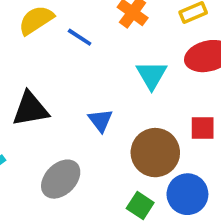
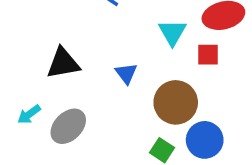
red square: (203, 128) -> (208, 55), moved
gray ellipse: (61, 179) -> (68, 126), moved

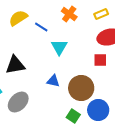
cyan triangle: (172, 32) -> (59, 47), moved
blue triangle: (126, 73) -> (53, 81), moved, turned -40

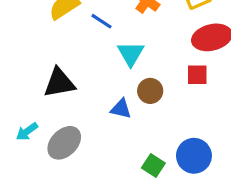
brown circle: (81, 88) -> (150, 91), moved, size x0.6

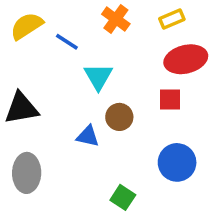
gray ellipse: (64, 143) -> (27, 173), turned -44
blue circle: (194, 156) -> (177, 162), moved

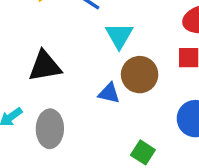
brown circle: (119, 117) -> (140, 75), size x1.4

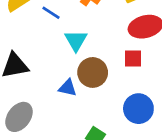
gray ellipse: (50, 129) -> (19, 117), turned 36

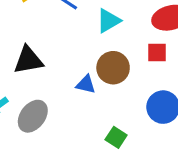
cyan triangle: (76, 41) -> (109, 21), moved, turned 30

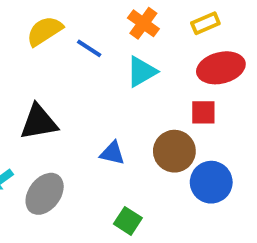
brown circle: (113, 68) -> (174, 151), moved
green square: (116, 137) -> (128, 221), moved

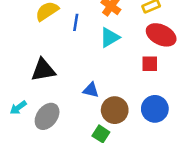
blue line: (89, 48) -> (76, 22), turned 66
red ellipse: (221, 68) -> (161, 35), turned 40
brown circle: (174, 151) -> (115, 110), moved

